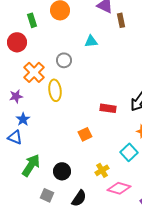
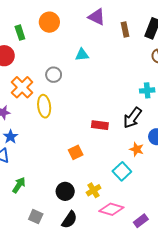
brown rectangle: (121, 20) -> (125, 29), moved
green arrow: (31, 165) -> (19, 185), size x0.7
black circle: (62, 171) -> (65, 191), moved

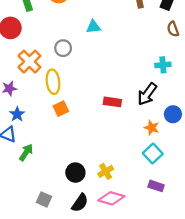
orange square: (76, 152) -> (61, 109), moved
cyan square: (122, 171) -> (153, 153), moved
green arrow: (19, 185) -> (26, 152), moved
pink diamond: (111, 209) -> (111, 198), moved
purple rectangle: (141, 221) -> (156, 186), moved, turned 56

